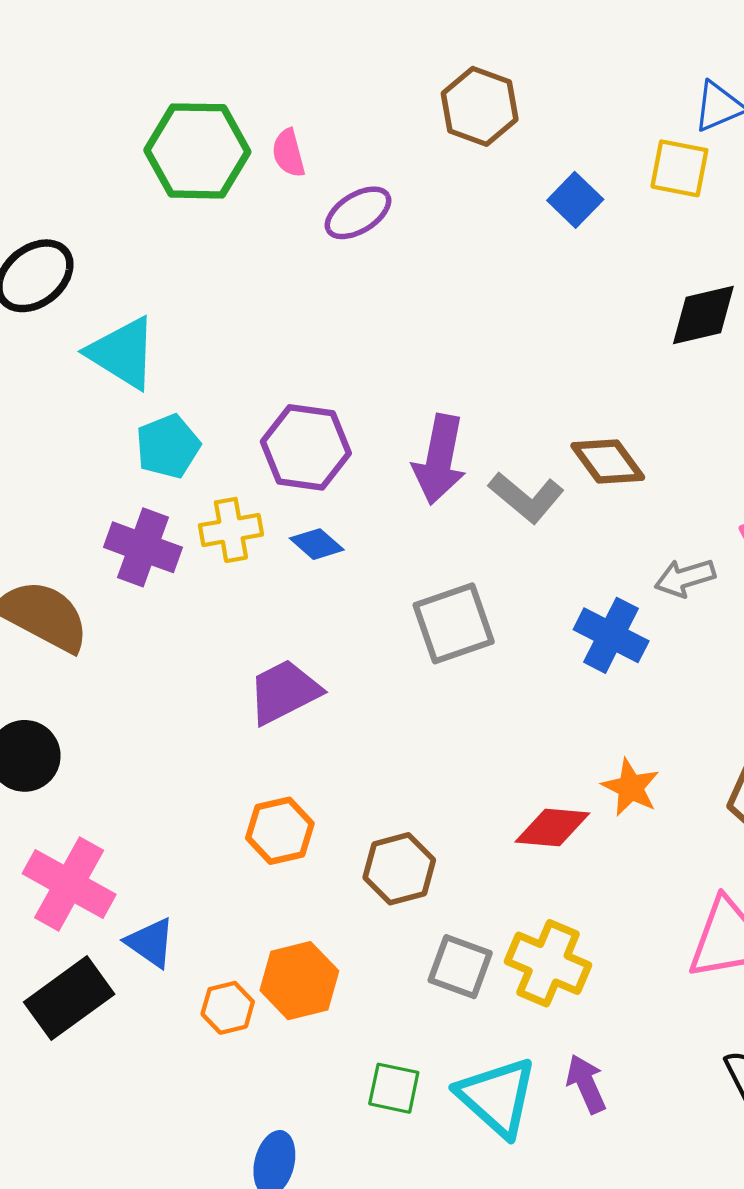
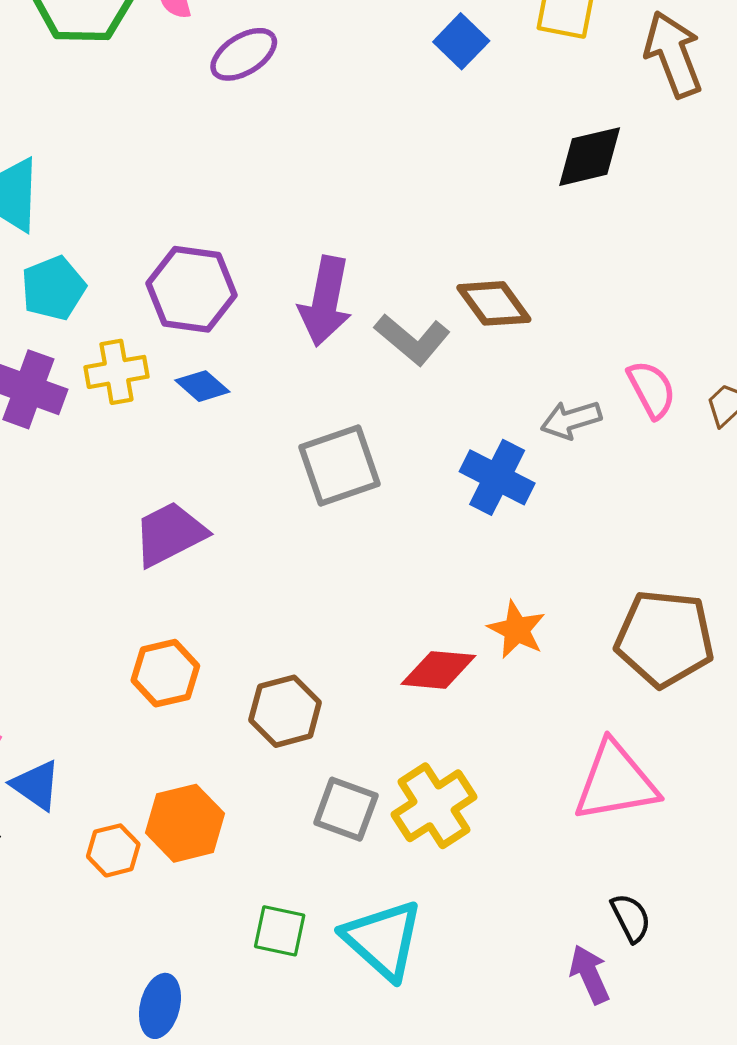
yellow cross: (548, 963) -> (434, 806), turned 34
purple arrow: (586, 1084) -> (590, 974), moved

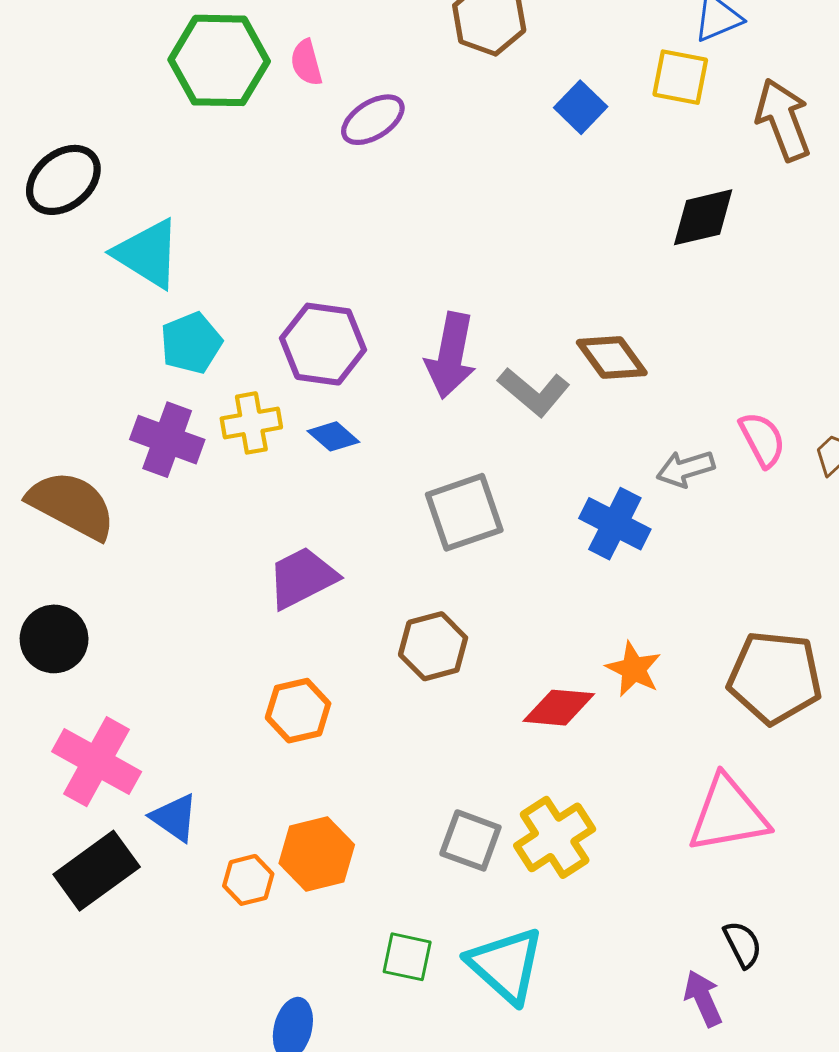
brown hexagon: (285, 711) -> (433, 646), moved

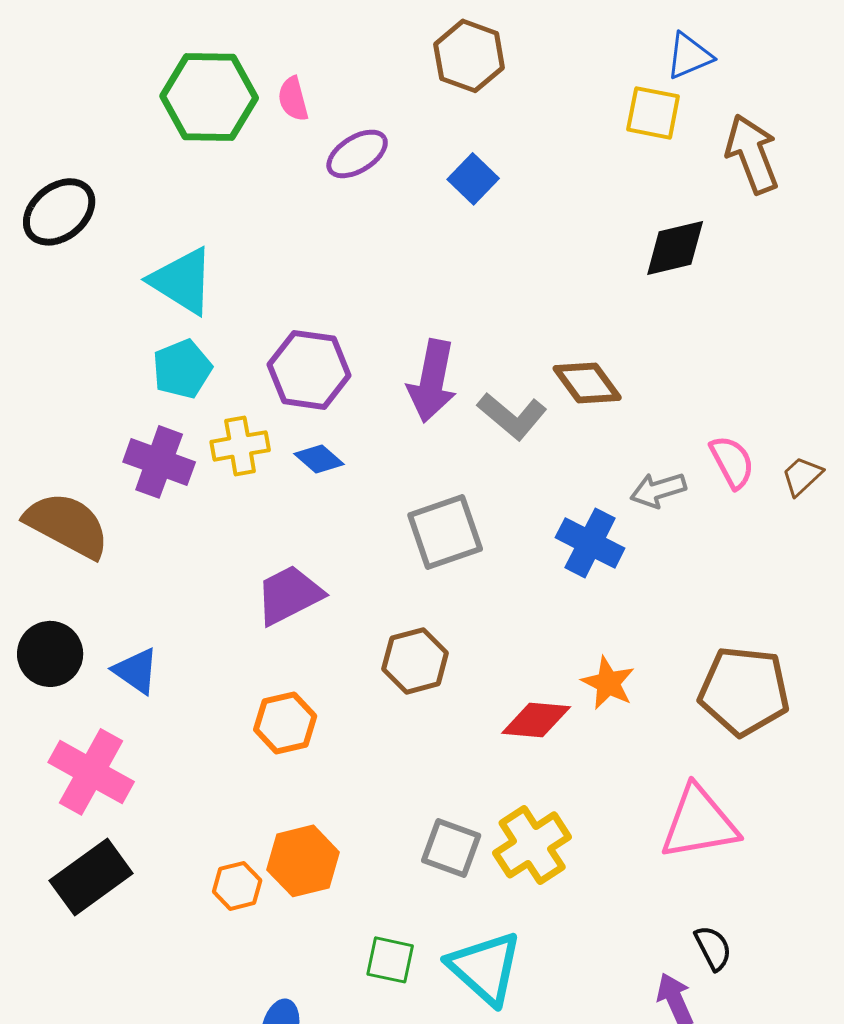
blue square: (581, 107) -> (473, 179), moved
cyan triangle: (147, 254) -> (182, 281), moved
blue triangle: (174, 818) -> (136, 671), moved

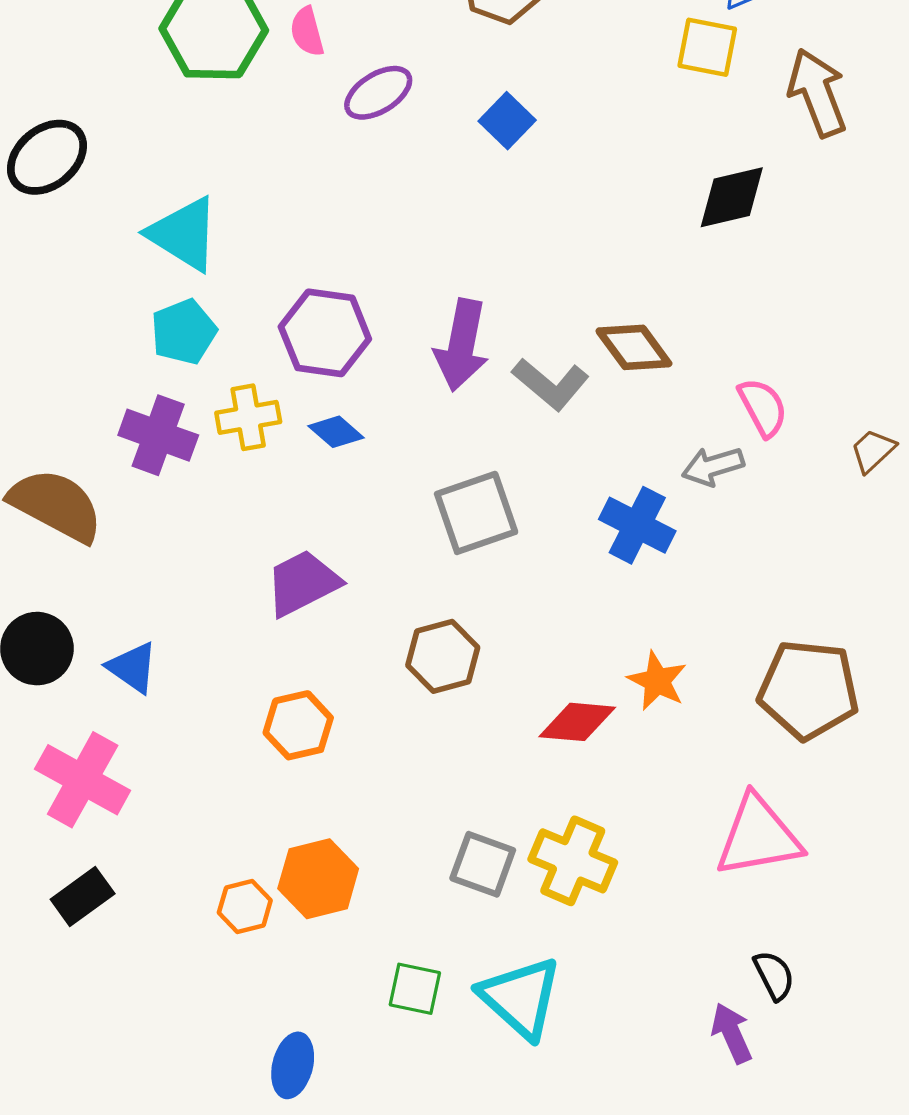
pink semicircle: (732, 462) -> (763, 407), moved
yellow cross: (532, 845) -> (573, 861), turned -34
black rectangle: (91, 877) -> (83, 896), size x0.7

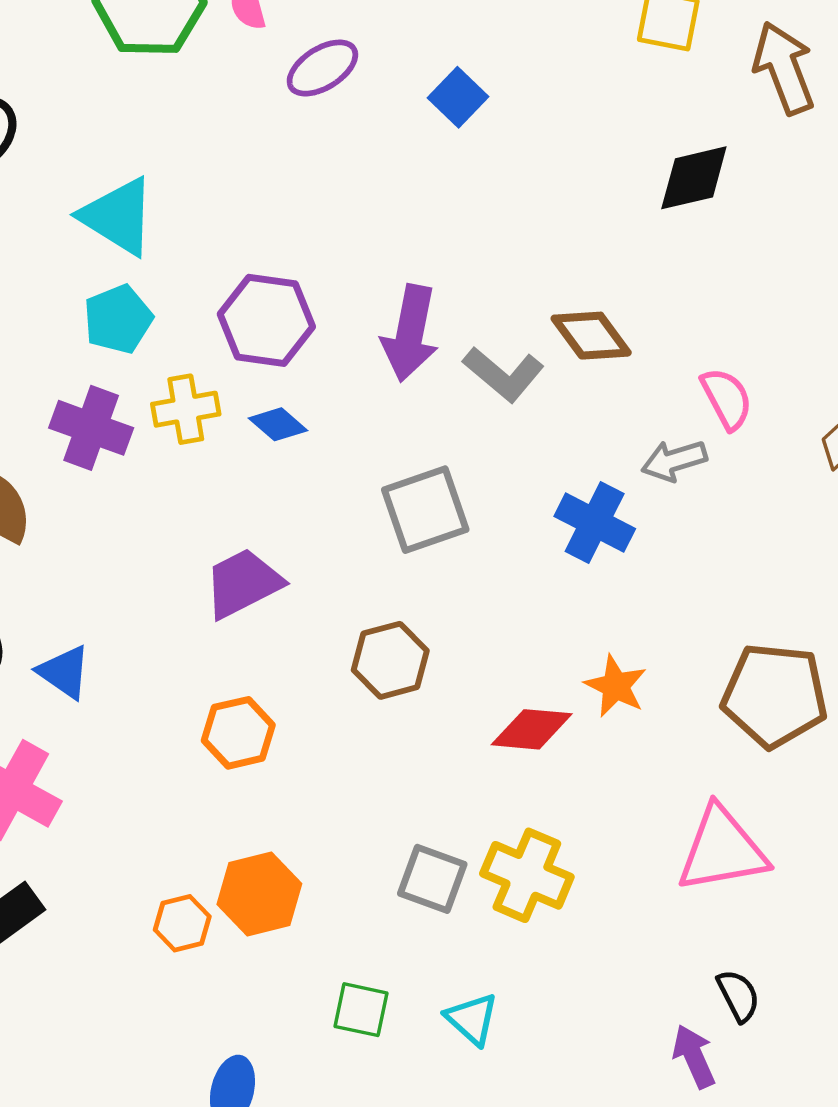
cyan triangle: (521, 998) -> (472, 1019), size x0.6

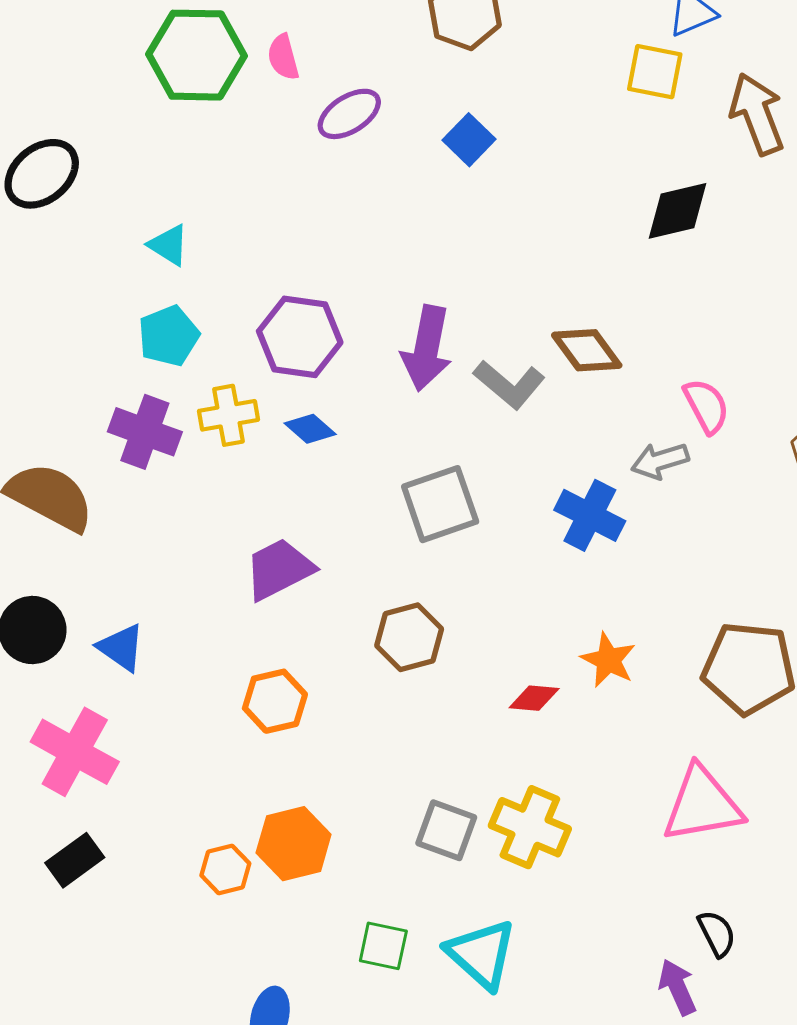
cyan triangle: (118, 216) -> (169, 245), size x0.6
red diamond: (532, 729) -> (534, 698), size x0.7
cyan triangle: (472, 1019) -> (481, 954), size x1.5

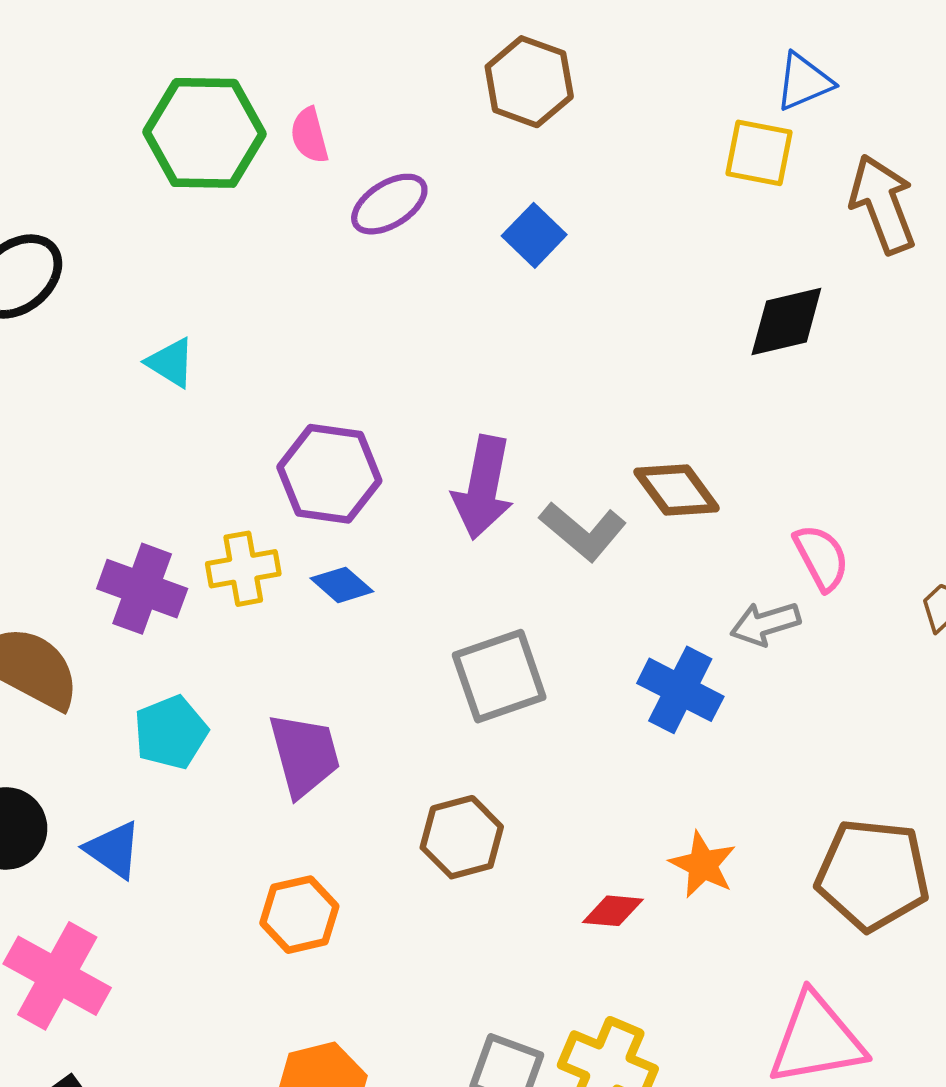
cyan pentagon: (169, 336) -> (171, 732), moved
purple trapezoid: (279, 569) -> (304, 755), turned 102

